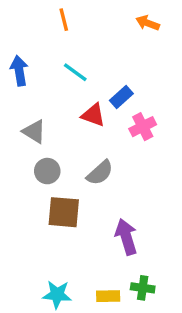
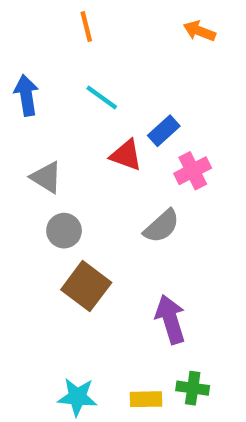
gray semicircle: (100, 173) -> (162, 226), moved
brown square: (64, 212) -> (86, 286), turned 32

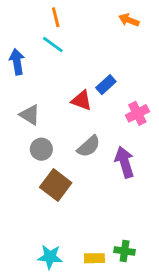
cyan line: (102, 98) -> (53, 44), moved
pink cross: (193, 171) -> (137, 113), moved
gray semicircle: (162, 226) -> (89, 146), moved
purple arrow: (170, 319) -> (125, 162), moved

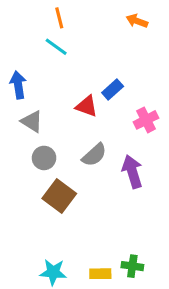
blue arrow: (17, 62) -> (18, 85), moved

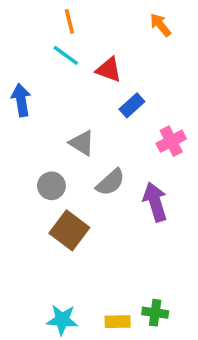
orange arrow: (137, 21) -> (160, 25), turned 30
red triangle: (87, 106) -> (109, 70), moved
gray triangle: (32, 121) -> (82, 143), moved

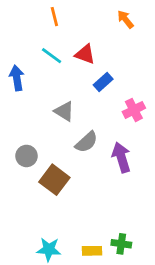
cyan line: (66, 55) -> (52, 56), moved
gray circle: (51, 186) -> (26, 156), moved

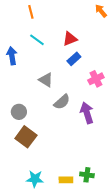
orange line: (54, 17) -> (31, 12), moved
orange arrow: (125, 19) -> (101, 11), moved
red triangle: (85, 54) -> (70, 39), moved, turned -42
brown square: (54, 180) -> (26, 137), moved

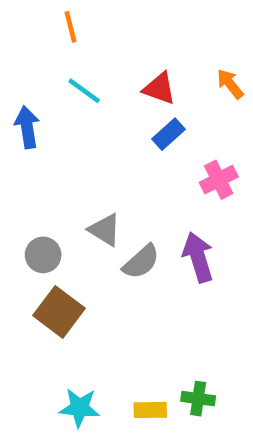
orange arrow: (101, 11) -> (230, 84), moved
red triangle: (70, 39) -> (159, 88), turned 42
gray triangle: (46, 80) -> (105, 230), moved
gray semicircle: (62, 102) -> (141, 262), moved

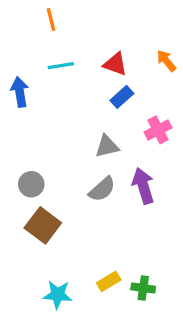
cyan line: (84, 91) -> (61, 66), turned -45
gray triangle: (105, 230) -> (107, 146), moved, turned -45
yellow rectangle: (150, 410) -> (109, 281), moved, turned -30

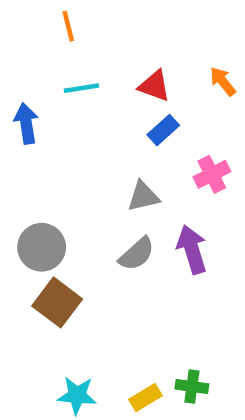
gray circle: (31, 184) -> (42, 247), size x1.4
yellow rectangle: (109, 281) -> (146, 398), moved

